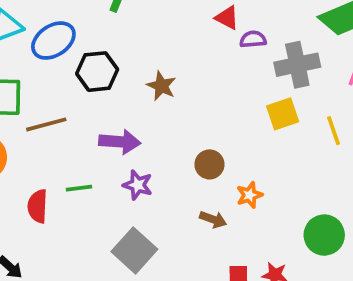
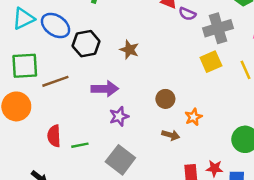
purple semicircle: (253, 39) -> (187, 14), turned -147
blue ellipse: (53, 41) -> (56, 26), turned 72
purple star: (138, 185) -> (119, 116), turned -30
green line: (79, 188) -> (80, 145), moved

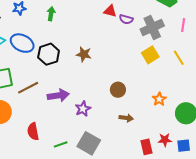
purple arrow: (105, 89) -> (58, 95), moved
orange star: (193, 117) -> (159, 99), moved
green line: (80, 145) -> (61, 144), moved

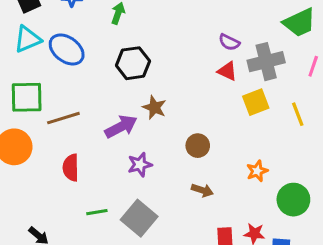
red triangle: (110, 11) -> (227, 71), moved
black hexagon: (49, 54) -> (133, 63), moved
brown star: (84, 54) -> (154, 107), moved
purple arrow: (58, 95) -> (121, 127), moved, turned -30
red semicircle: (33, 131) -> (71, 168), moved

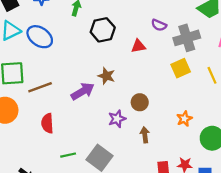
black hexagon: (133, 63) -> (103, 30), moved
red triangle: (227, 71) -> (138, 46), moved, turned -32
purple star: (140, 165) -> (117, 119), moved
brown arrow: (202, 190) -> (145, 135), turned -112

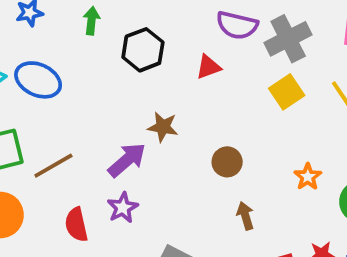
purple semicircle: (159, 25) -> (237, 25), size x1.5
purple star: (117, 119) -> (123, 208), moved

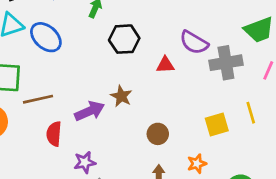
yellow square: (287, 92) -> (217, 124), moved
orange star: (308, 177) -> (197, 164), moved
purple star: (123, 208) -> (85, 162), moved
red semicircle: (76, 225) -> (54, 134), moved

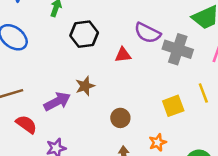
gray cross: (226, 63) -> (178, 49), turned 32
brown star: (121, 96) -> (85, 86), turned 30
red semicircle: (54, 134) -> (26, 124), turned 125

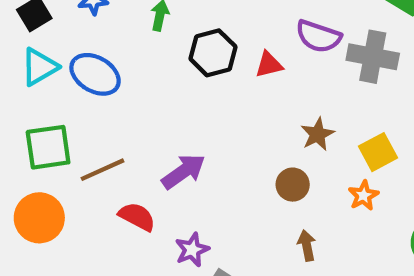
red triangle: (123, 55) -> (269, 65), moved
brown star: (85, 86) -> (317, 134), moved
orange star: (158, 142) -> (363, 195), moved

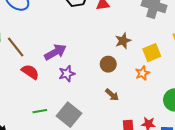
brown line: (103, 170) -> (16, 47), turned 70
brown arrow: (307, 245) -> (112, 95), turned 136
purple star: (192, 250) -> (67, 74), moved

